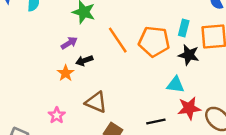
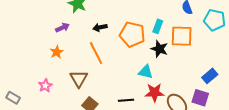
orange line: (118, 40) -> (96, 53), moved
black arrow: (84, 61) -> (100, 27), moved
brown triangle: (96, 102) -> (79, 79), turned 30

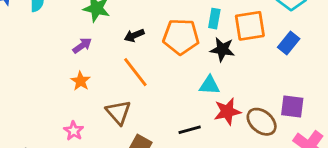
blue rectangle: (210, 76) -> (289, 43), moved

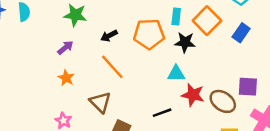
orange square: (250, 26) -> (207, 21), turned -32
red star: (227, 112) -> (193, 95), turned 30

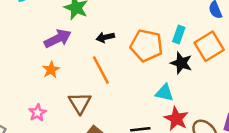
purple arrow: (65, 48) -> (58, 39), size x1.5

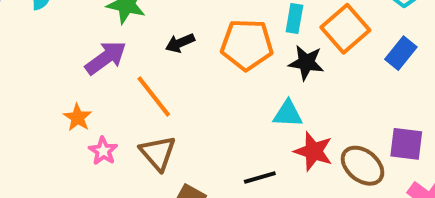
orange star: (51, 70) -> (78, 117), moved
orange line: (101, 70) -> (154, 96), moved
pink star: (37, 113) -> (103, 151), moved

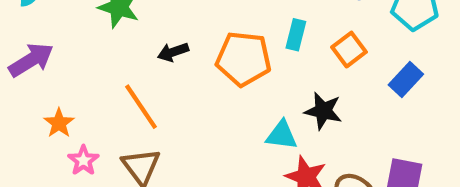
orange square: (345, 29) -> (349, 50), size x0.7
purple arrow: (106, 58) -> (31, 60), moved
black star: (306, 63) -> (323, 111), moved

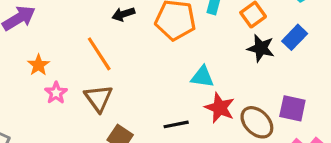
black star: (323, 111) -> (261, 48), moved

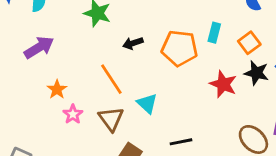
cyan triangle: (202, 77) -> (147, 103), moved, turned 35
red star: (220, 108) -> (223, 84), moved

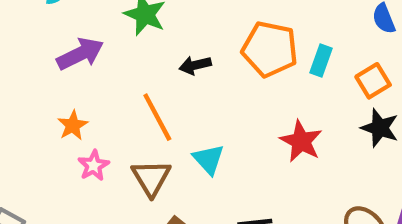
purple arrow: (39, 47) -> (80, 54), moved
orange pentagon: (179, 48) -> (270, 49), moved
red star: (223, 84) -> (301, 141), moved

